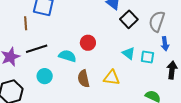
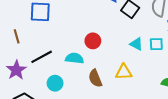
brown line: (26, 23) -> (17, 36), moved

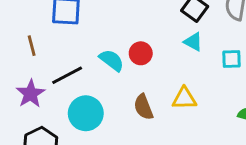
cyan triangle: (136, 44) -> (193, 42), moved
cyan semicircle: (74, 58) -> (112, 60), moved, turned 30
cyan circle: (55, 83) -> (86, 113), size x1.5

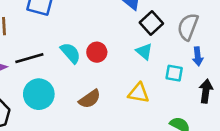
yellow triangle: (184, 98) -> (139, 93), moved
brown semicircle: (143, 107) -> (90, 99), turned -115

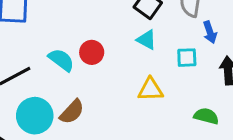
brown semicircle: (90, 99) -> (72, 112), moved

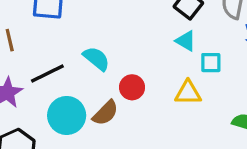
red circle: (92, 52) -> (132, 87), moved
cyan square: (187, 58) -> (211, 63), moved

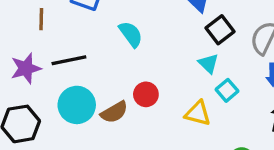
cyan semicircle: (96, 59) -> (131, 34), moved
cyan square: (211, 63) -> (227, 90), turned 35

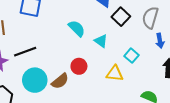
cyan semicircle: (131, 34) -> (77, 28), moved
cyan triangle: (208, 63) -> (101, 41), moved

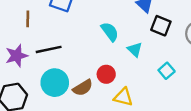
black square: (121, 17) -> (161, 26), turned -30
yellow triangle: (115, 74) -> (123, 97), moved

